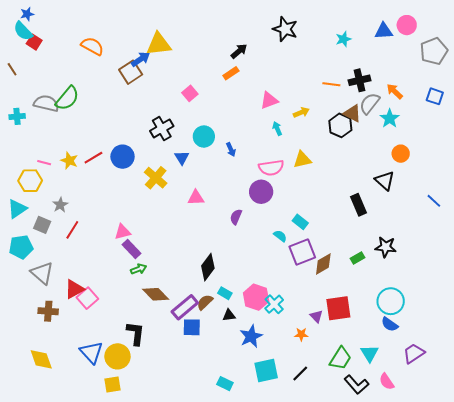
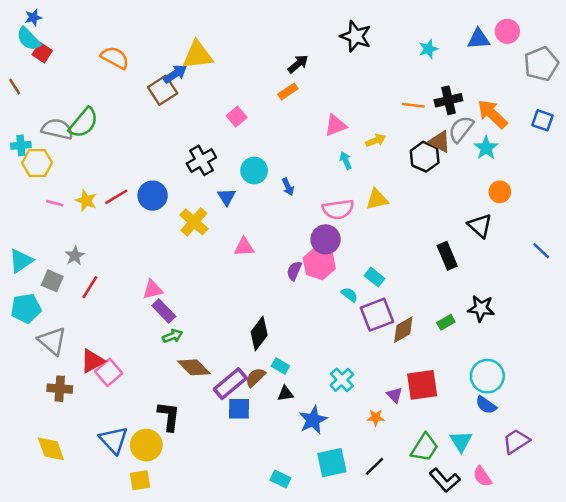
orange arrow: (395, 91) -> (492, 114), size x1.5
yellow hexagon: (30, 181) -> (37, 163), moved
pink hexagon: (256, 297) -> (319, 263), moved

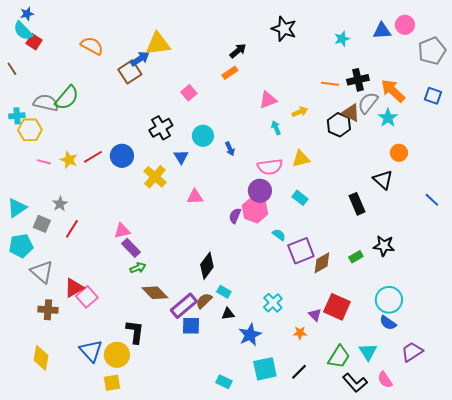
cyan rectangle: (374, 277) -> (300, 198), moved
red square: (422, 385) -> (337, 307), turned 32
yellow diamond: (51, 449) -> (41, 358), turned 30

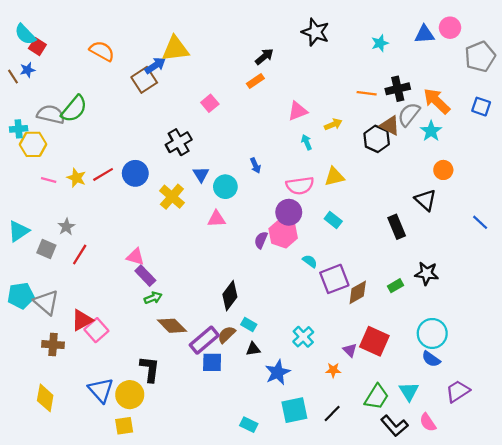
blue star: (27, 14) -> (27, 70), moved
cyan circle: (203, 136) -> (225, 187), moved
pink triangle: (122, 231) -> (135, 257), turned 30
cyan pentagon: (21, 246) -> (21, 296), moved

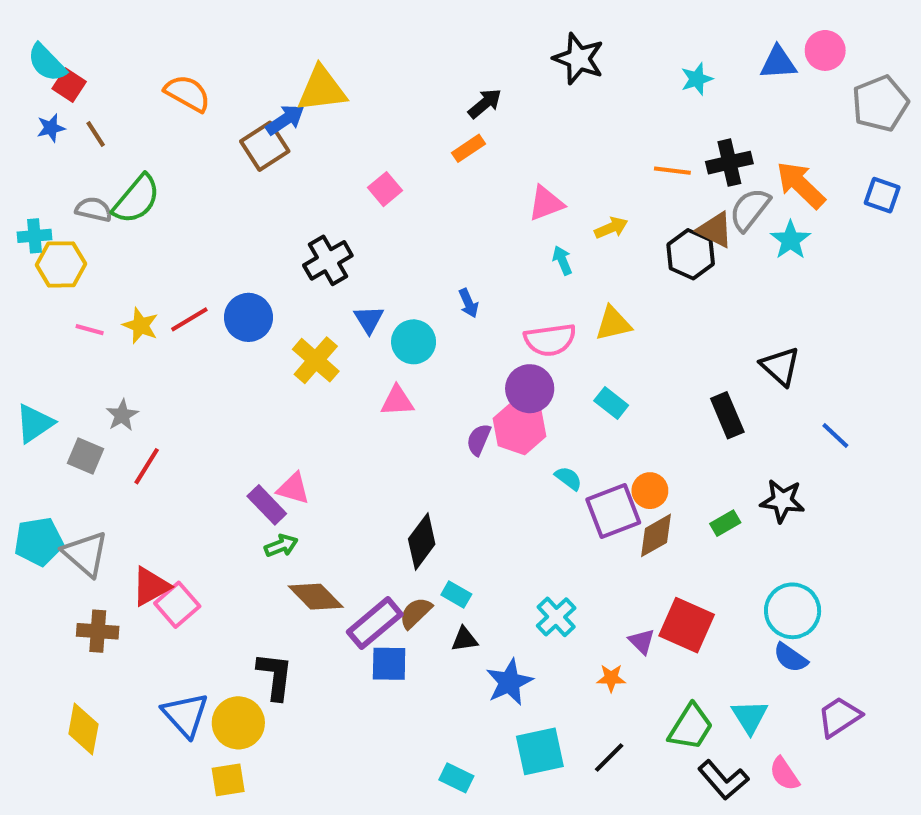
brown line: (13, 77) -> (96, 134), moved
gray semicircle: (51, 114) -> (94, 209), size x0.7
orange circle: (443, 170) -> (650, 491), moved
blue line: (480, 222) -> (835, 436), moved
pink triangle: (135, 257) -> (293, 489), moved

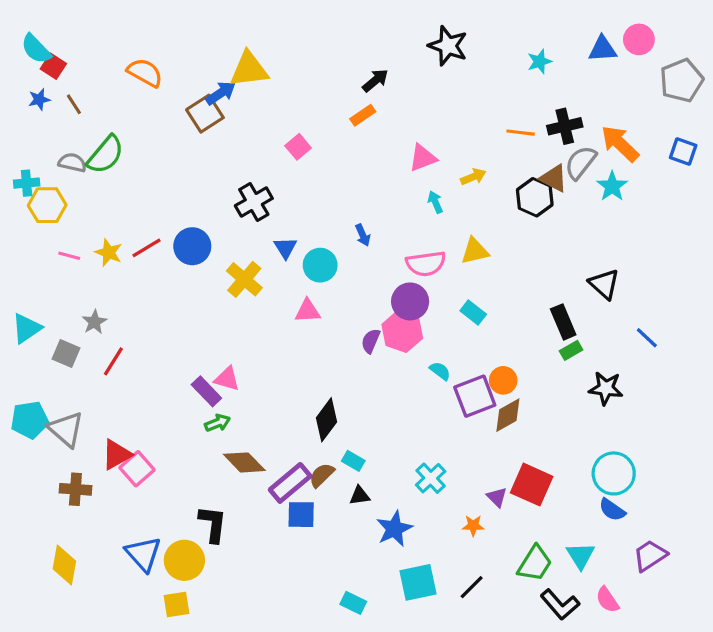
green rectangle: (725, 523) -> (571, 350), moved

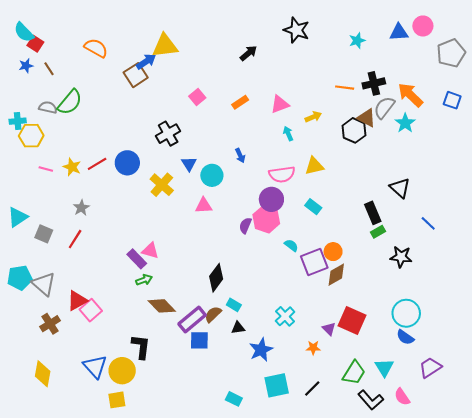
orange rectangle: (363, 115) -> (240, 102), moved
gray star: (94, 322) -> (81, 208), moved
brown cross: (75, 489) -> (50, 324), turned -36

